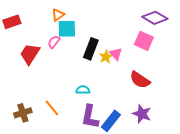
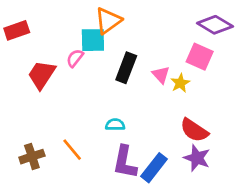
orange triangle: (58, 15) -> (108, 21), moved, size x1.5
yellow star: (106, 57) -> (180, 83), moved
red semicircle: (140, 80) -> (194, 130), moved

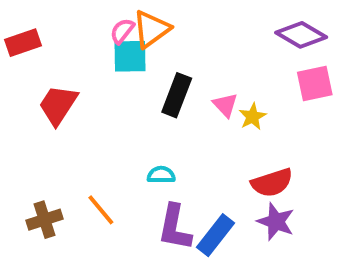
pink square: (200, 57) -> (315, 83), moved, turned -36
pink semicircle: (75, 58) -> (122, 31), moved
red semicircle: (194, 130) -> (272, 183), turned -52

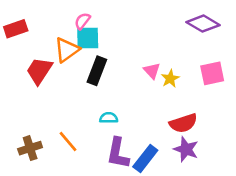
orange triangle: (151, 29) -> (67, 50), moved
pink square: (315, 83) -> (212, 73), moved
black rectangle: (177, 95) -> (97, 71), moved

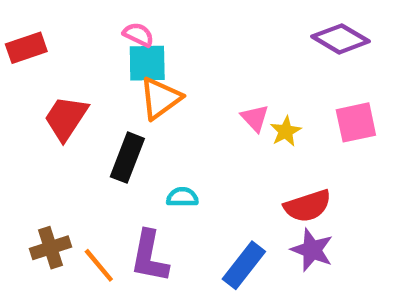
pink semicircle: (82, 21) -> (138, 35), turned 78
orange triangle: (67, 50) -> (160, 98), moved
black rectangle: (97, 71) -> (127, 158), moved
orange line: (68, 141) -> (99, 265), moved
purple L-shape: (118, 153) -> (149, 256), moved

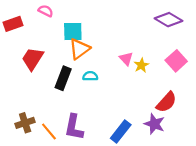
pink semicircle: (138, 35) -> (46, 11), moved
pink square: (356, 122) -> (176, 61), turned -30
cyan semicircle: (182, 197) -> (90, 76), moved
red semicircle: (308, 206) -> (166, 102), moved, turned -30

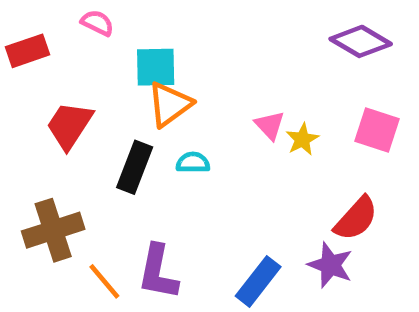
pink square: (176, 61) -> (377, 130), turned -30
brown cross: (25, 123) -> (53, 230), moved, size x1.4

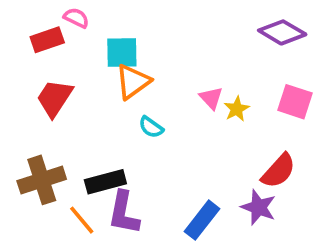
red rectangle: (27, 51) -> (47, 40), moved
cyan semicircle: (193, 163) -> (151, 127), turned -145
black rectangle: (135, 167) -> (105, 182), moved, turned 54

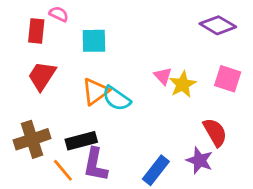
red rectangle: (47, 40) -> (36, 31), turned -65
orange triangle: (133, 82) -> (95, 91), moved
yellow star: (237, 109) -> (183, 84), size x1.4
cyan semicircle: (151, 127) -> (116, 98), size x1.5
red semicircle: (279, 171) -> (215, 132), turned -72

